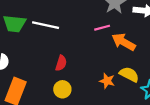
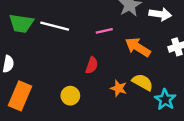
pink line: (102, 28) -> (104, 31), moved
red semicircle: (61, 63) -> (92, 65), moved

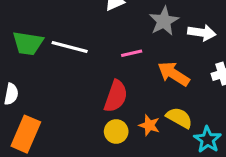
red semicircle: (92, 65) -> (116, 96), size x1.5
yellow circle: (70, 96) -> (116, 132), moved

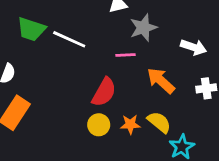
gray star: (164, 21) -> (143, 28), moved
orange star: (149, 125) -> (130, 124), turned -30

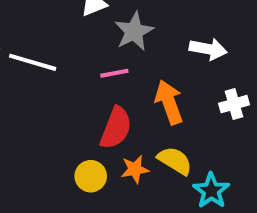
orange arrow: (161, 81) -> (169, 102), turned 36
red semicircle: (104, 92) -> (116, 128), moved

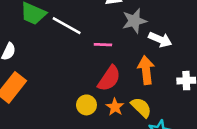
white arrow: (208, 49) -> (160, 40), moved
pink line: (114, 73) -> (103, 45), moved
orange star: (135, 169) -> (115, 107), turned 30

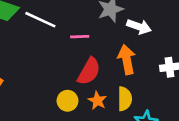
yellow semicircle: (141, 107) -> (125, 99), turned 50

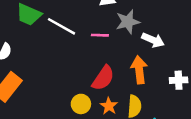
pink line: (80, 37) -> (100, 35), moved

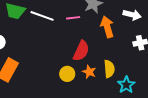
white arrow: (153, 40) -> (132, 15), moved
orange arrow: (139, 70) -> (107, 27), moved

